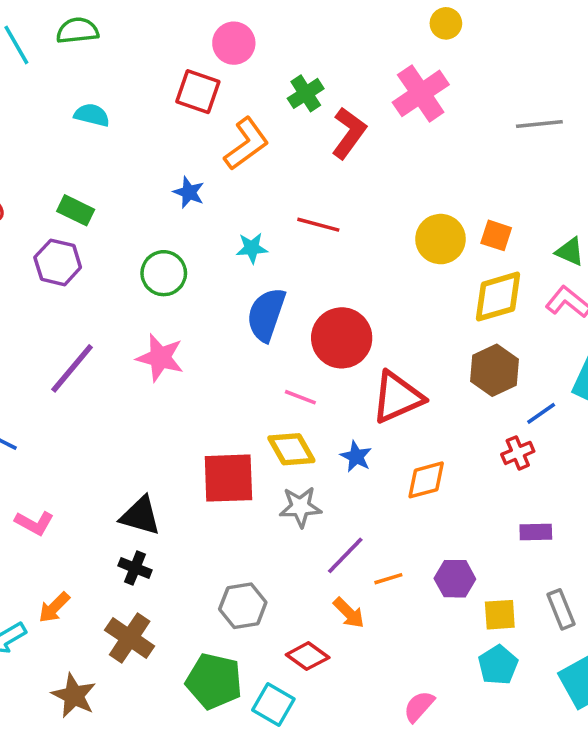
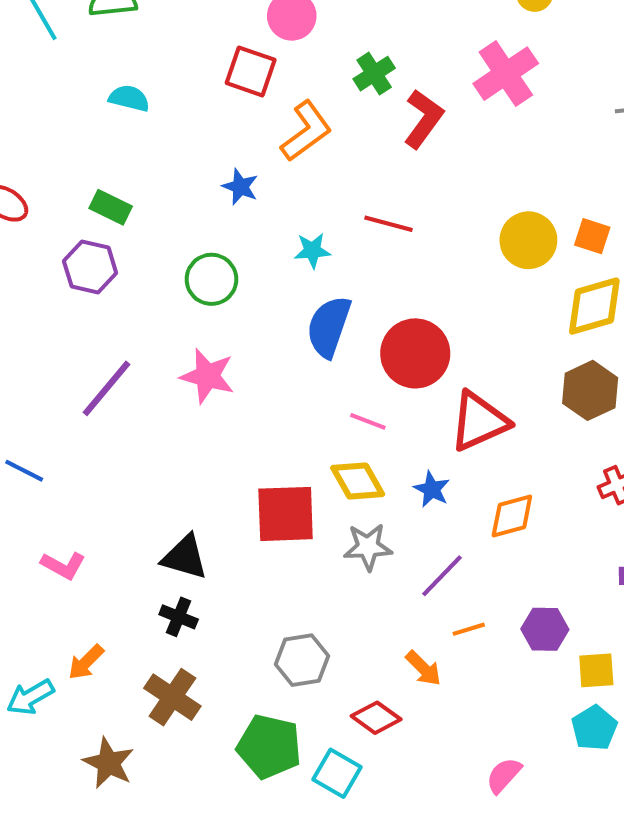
purple line: (345, 555) -> (442, 576), moved

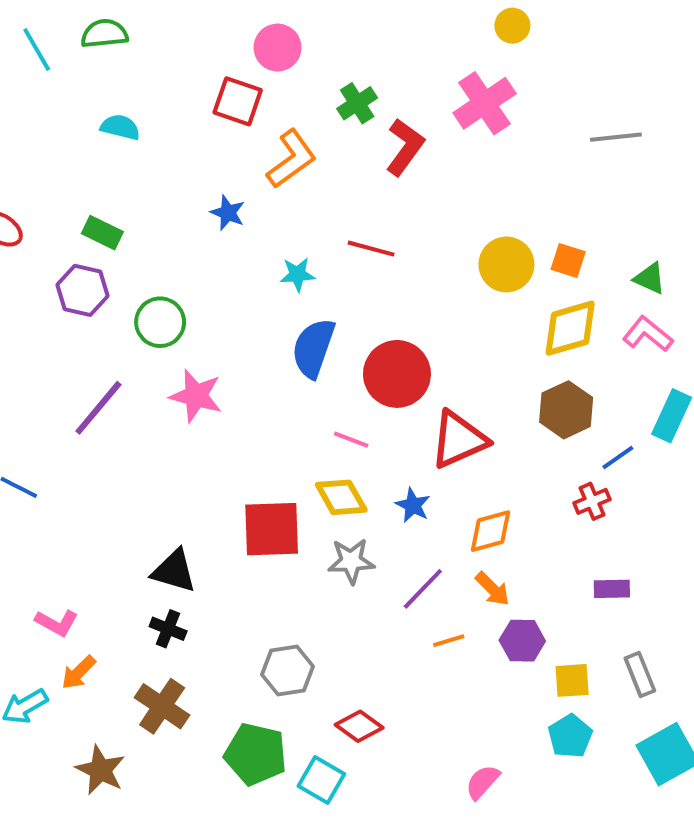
green circle: (211, 279) -> (160, 322), moved
pink L-shape: (63, 565) -> (57, 623), moved
orange arrow: (423, 668) -> (492, 589), moved

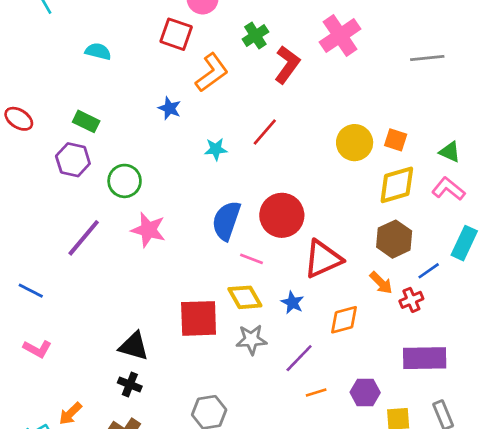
red line: (371, 249) -> (265, 132), turned -64
blue semicircle: (313, 348) -> (226, 221), moved
orange arrow: (492, 589) -> (381, 283), moved
purple rectangle: (612, 589) -> (425, 358), size x1.8
pink L-shape: (57, 623) -> (37, 349), moved

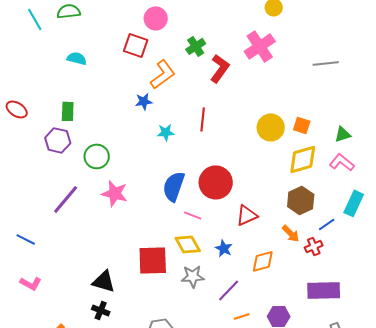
blue star: (169, 108) -> (144, 101), moved, turned -30
green rectangle: (86, 121) -> (68, 111), turned 66
red line: (265, 132) -> (203, 119), turned -35
green triangle: (450, 152) -> (343, 134), turned -42
red triangle: (323, 259) -> (247, 215), size x0.7

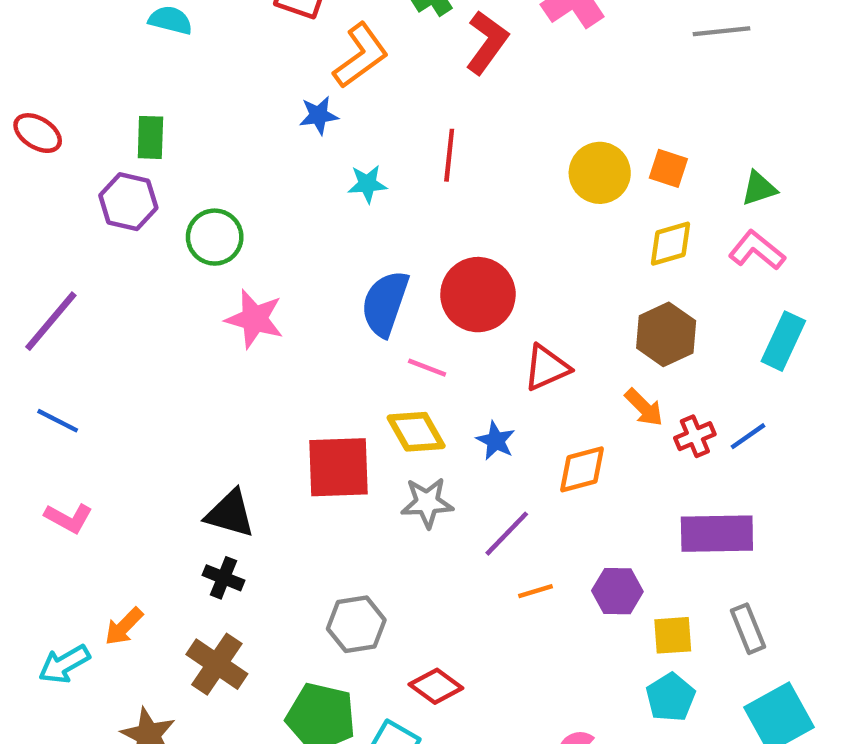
yellow diamond: (303, 159) -> (671, 244), size x0.7
purple line: (66, 199) -> (51, 321), moved
blue line: (327, 224) -> (748, 436), moved

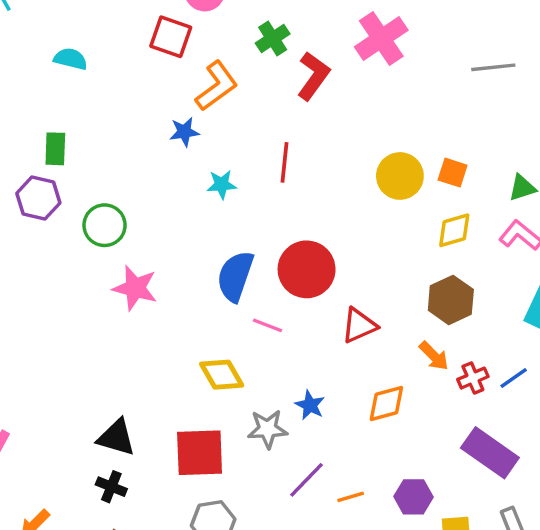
yellow diamond: (416, 432) -> (222, 375), moved
blue star: (496, 441) -> (310, 405), moved
red square: (339, 467) -> (200, 453), moved
purple line: (507, 534) -> (307, 480), moved
purple rectangle: (717, 534) -> (490, 453), turned 36

